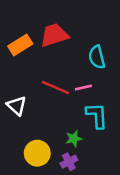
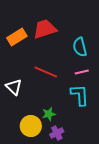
pink line: (83, 88) -> (82, 72), moved
green star: (74, 139) -> (49, 114), moved

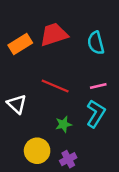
cyan semicircle: (80, 47) -> (96, 43), moved
cyan L-shape: (80, 95) -> (96, 114), turned 35
green star: (49, 114) -> (63, 124), moved

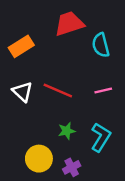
red trapezoid: (54, 34) -> (69, 24), moved
white triangle: (17, 104) -> (23, 92), moved
cyan L-shape: (96, 114) -> (101, 137), moved

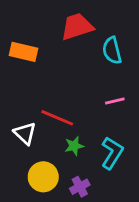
orange rectangle: (21, 46) -> (24, 52), turned 45
red line: (58, 90) -> (57, 118), moved
white triangle: (23, 92) -> (25, 133), moved

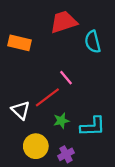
pink line: (115, 101) -> (66, 78), moved, turned 63
red line: (57, 118) -> (47, 97), turned -60
cyan L-shape: (112, 153) -> (93, 126), turned 56

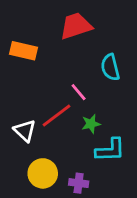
cyan semicircle: (93, 42) -> (110, 67), moved
green star: (61, 121) -> (91, 124), moved
purple cross: (66, 154) -> (79, 183), turned 35

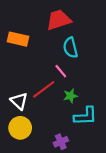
cyan semicircle: (110, 67) -> (70, 48), moved
yellow circle: (43, 173) -> (20, 128), moved
purple cross: (79, 183) -> (61, 142), turned -32

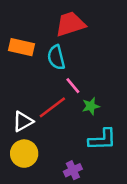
cyan semicircle: (70, 48) -> (56, 57), moved
green star: (70, 96) -> (91, 106), moved
white triangle: (19, 101) -> (23, 121), turned 48

